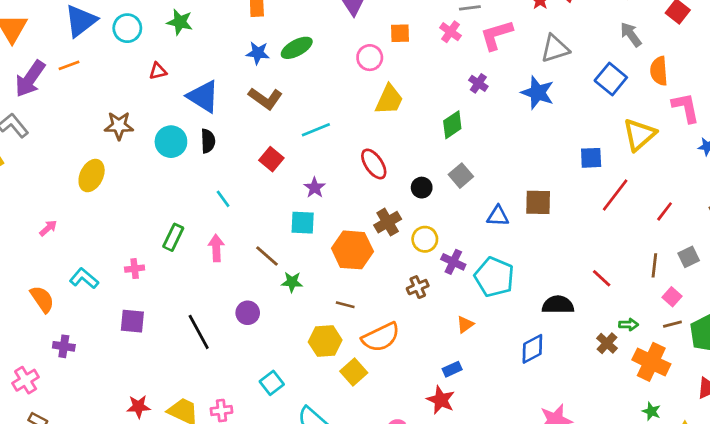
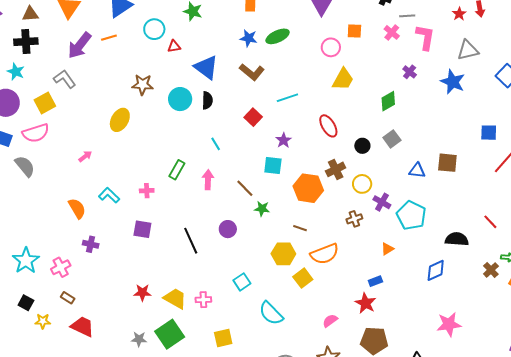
cyan circle: (127, 28) -> (154, 29), moved
pink L-shape: (496, 35) -> (425, 37), turned 112

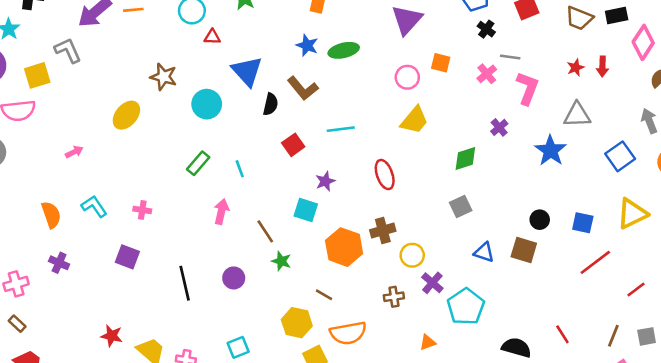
black semicircle: (207, 100) -> (271, 104), moved
black circle: (362, 146) -> (540, 220), moved
green rectangle: (177, 170) -> (198, 163), moved

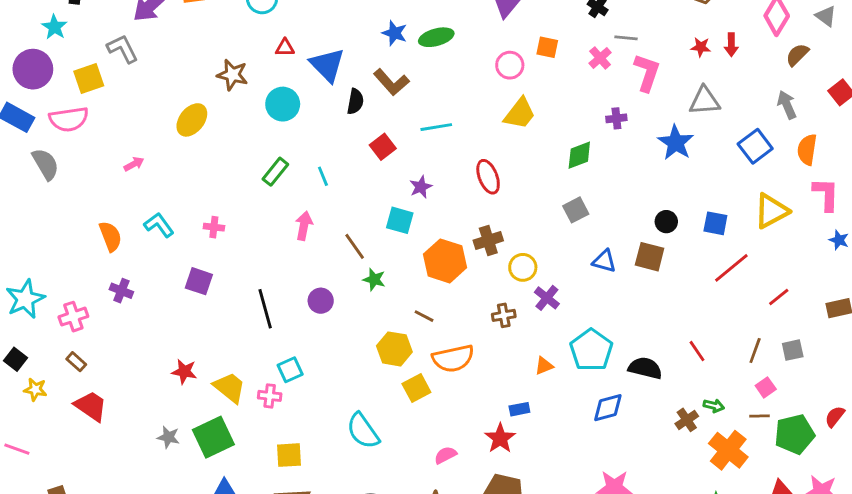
red triangle: (212, 37) -> (285, 48), moved
red star: (576, 68) -> (701, 47), turned 30
purple cross: (499, 127) -> (616, 118), turned 36
cyan pentagon: (466, 307) -> (591, 350), moved
cyan square: (238, 347) -> (290, 370), moved

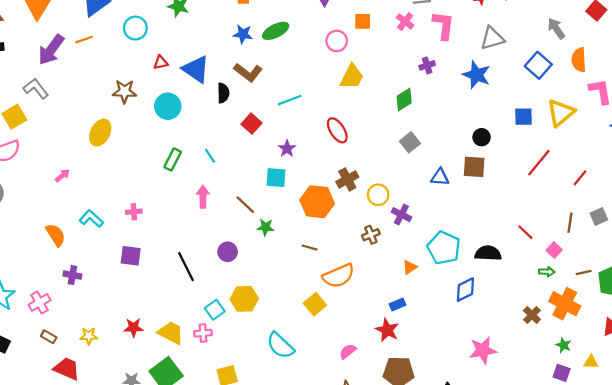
blue square: (715, 223) -> (523, 117), moved
yellow hexagon: (394, 349) -> (244, 299), moved
pink square: (766, 387) -> (554, 250), moved
yellow star: (35, 389) -> (89, 336), moved
brown cross: (687, 420) -> (532, 315), moved

